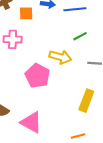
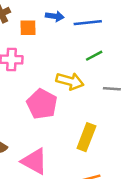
yellow rectangle: (86, 101) -> (86, 137), moved

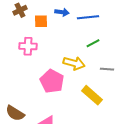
yellow rectangle: (86, 137) -> (92, 95), moved, turned -70

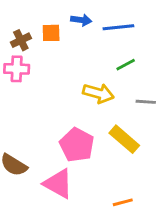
brown cross: (20, 10) -> (21, 40), moved
pink cross: (28, 46) -> (17, 69), moved
pink pentagon: (52, 81) -> (77, 145), moved

